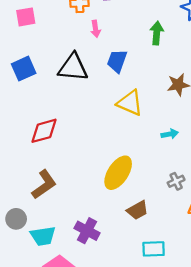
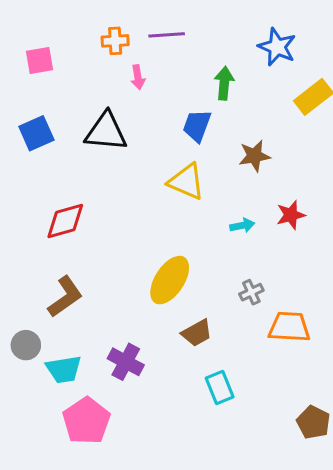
blue trapezoid: (117, 61) -> (197, 126), moved
cyan rectangle: (154, 249) -> (220, 388), turned 70

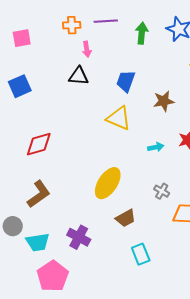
green arrow: (224, 83) -> (142, 33), moved
black triangle: (106, 132) -> (79, 76), moved, size x0.7
gray cross: (251, 292) -> (162, 191), turned -35

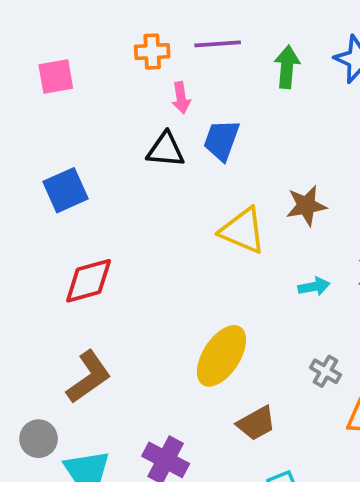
blue trapezoid: (126, 81) -> (221, 140), moved
blue square: (20, 86) -> (65, 190), moved
brown star: (164, 101) -> (306, 206), moved

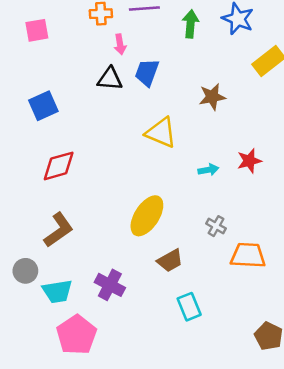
brown star: (306, 206) -> (212, 97), moved

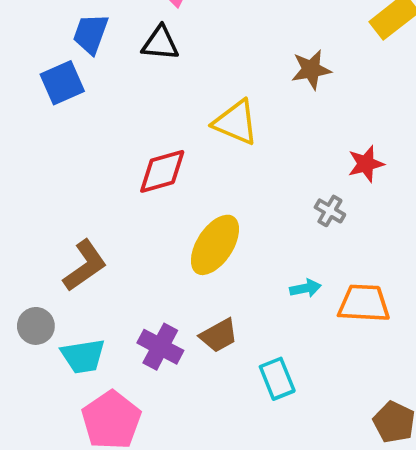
blue trapezoid: (147, 73) -> (91, 34), moved
red diamond: (59, 166) -> (162, 171), moved
cyan arrow: (208, 170) -> (305, 288), moved
gray cross: (216, 226) -> (330, 211), moved
brown trapezoid: (170, 261) -> (219, 335), moved

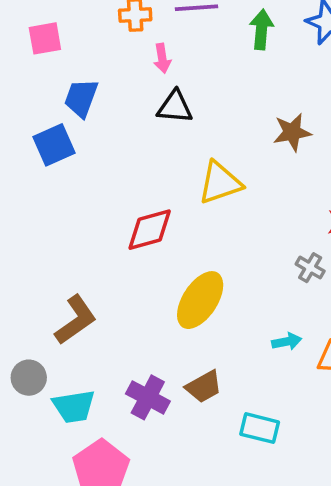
black triangle: (160, 43) -> (175, 107), moved
yellow triangle: (236, 122) -> (220, 183), turned -42
cyan rectangle: (277, 379) -> (260, 428), turned -54

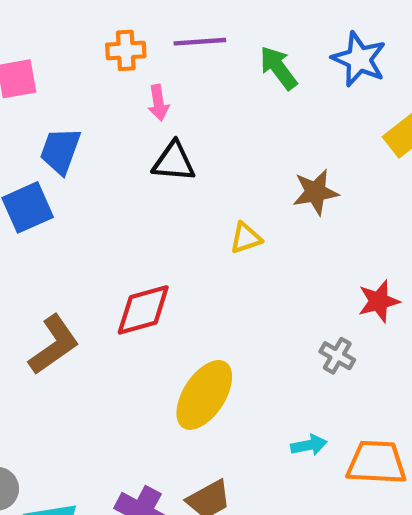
green arrow: (261, 29) -> (278, 68), turned -42
yellow triangle: (220, 183) -> (246, 238), moved, size x0.6
brown L-shape: (76, 320) -> (54, 345), moved

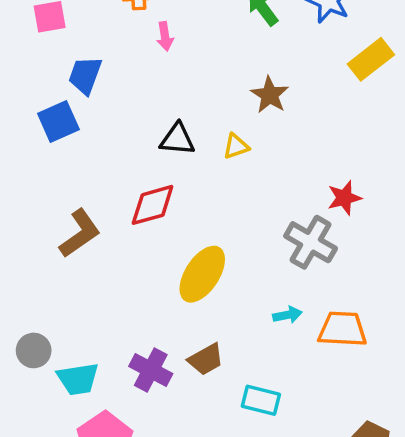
black triangle: (174, 162) -> (177, 139), moved
brown star: (315, 192) -> (270, 95), moved, turned -30
gray cross: (337, 356) -> (311, 242), size x1.8

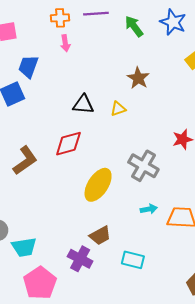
pink arrow: (165, 36) -> (65, 43), moved
gray cross: (311, 242) -> (143, 166), moved
purple cross: (151, 370) -> (80, 259), moved

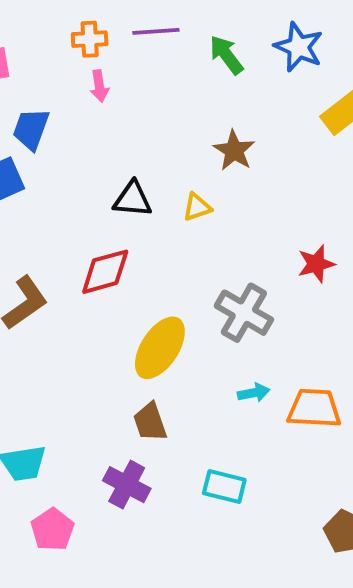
brown trapezoid: (100, 236) -> (150, 422), moved, turned 100
pink pentagon: (40, 283) -> (52, 530), size x0.7

